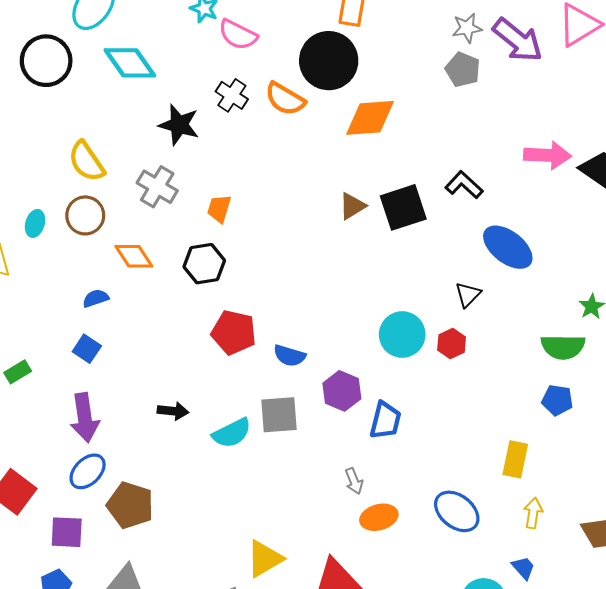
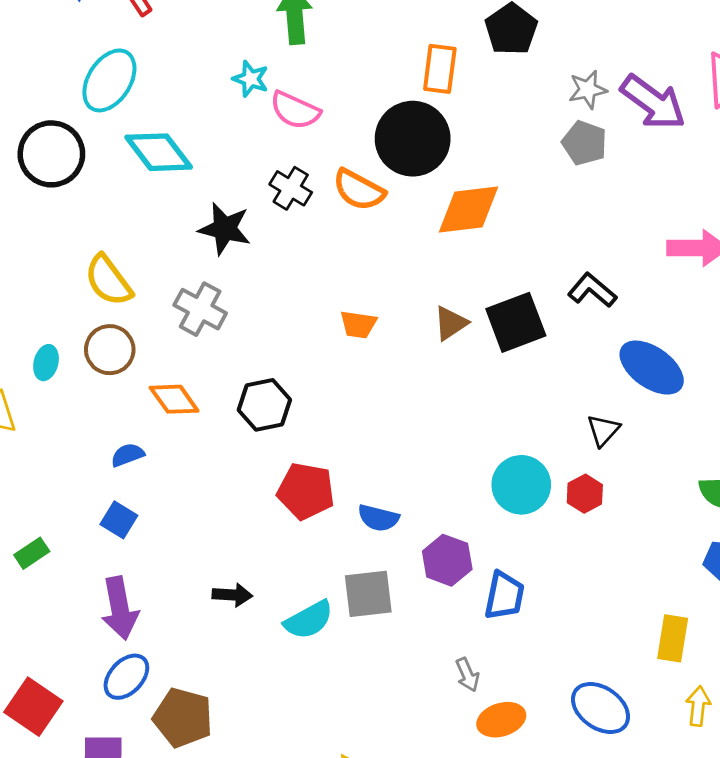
orange trapezoid: (219, 209) -> (358, 325), moved, turned -96

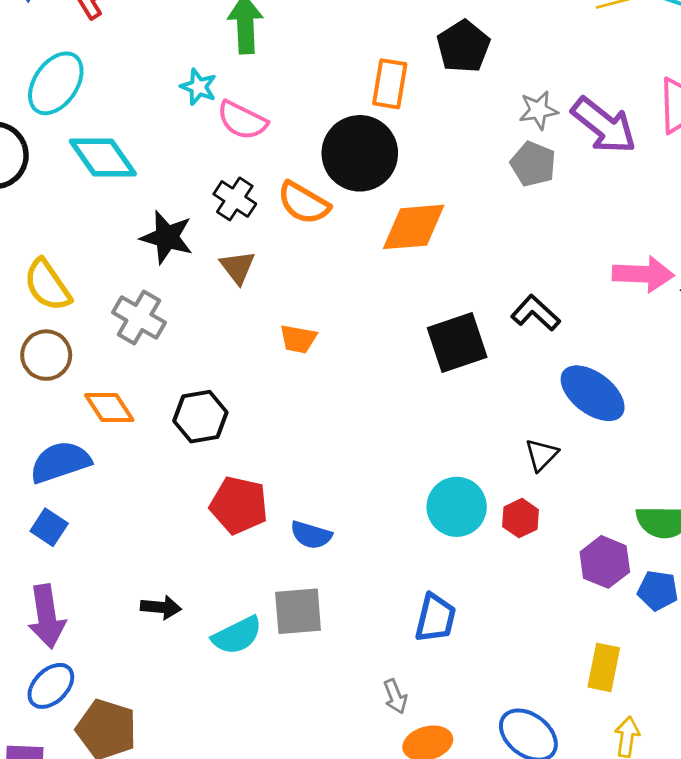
brown triangle: (451, 323) -> (238, 267), moved, turned -36
blue semicircle: (128, 455) -> (60, 462), size x1.8
purple hexagon: (447, 560) -> (605, 562), moved

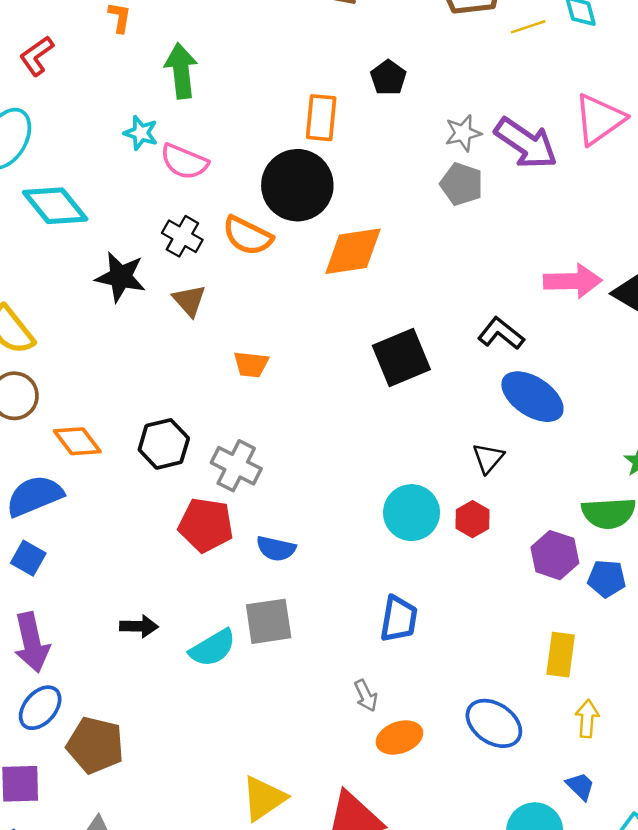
black pentagon: (463, 46) -> (388, 78), size x0.7
black L-shape: (535, 313) -> (501, 334), moved
gray cross: (139, 317) -> (236, 466), moved

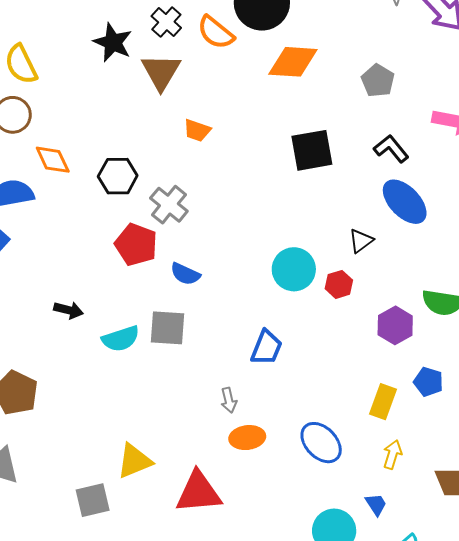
gray pentagon: (462, 184) -> (378, 81), moved
brown triangle: (189, 301) -> (161, 72), size x1.5
blue pentagon: (607, 579) -> (428, 382), moved

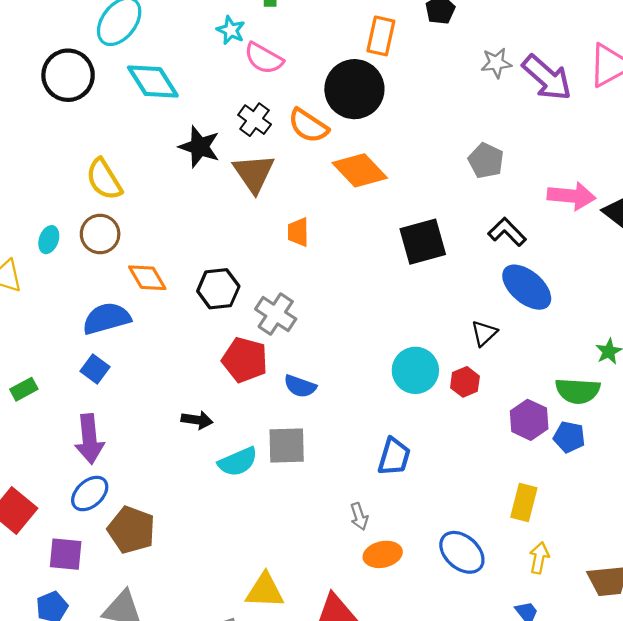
orange diamond: (293, 62) -> (360, 170), moved, turned 48
orange trapezoid: (197, 130) -> (298, 232), turned 76
black arrow: (69, 310) -> (197, 420), moved
blue pentagon: (428, 382) -> (569, 437), moved
yellow triangle: (134, 461) -> (265, 591), turned 30

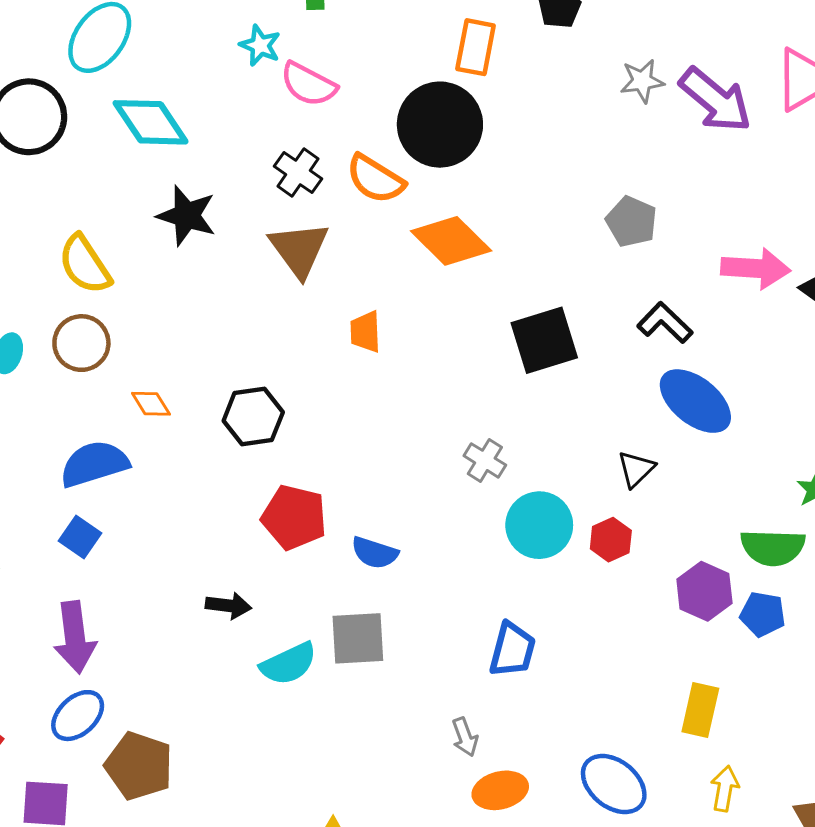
black star: (200, 147) -> (187, 216), moved
orange diamond: (147, 278) -> (151, 404), size x0.7
gray cross: (276, 314) -> (485, 460), moved, size x0.7

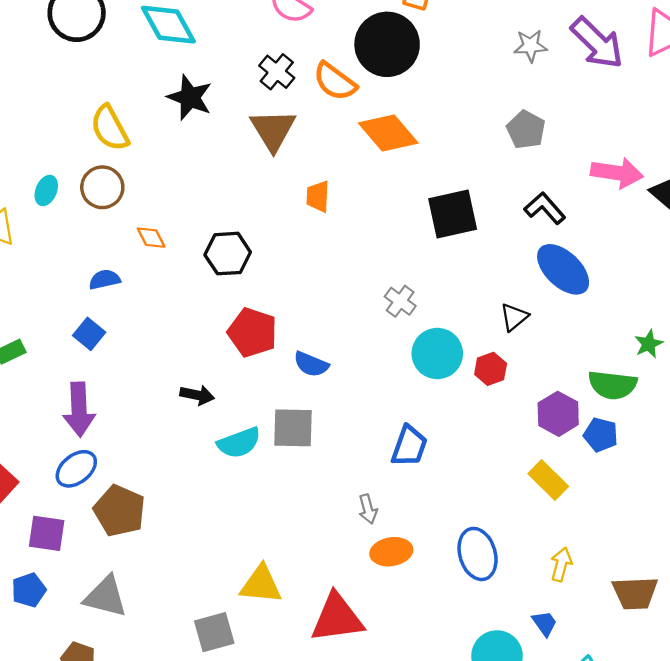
gray star: (642, 81) -> (530, 46), moved
blue semicircle: (94, 464) -> (105, 279), size x0.6
yellow rectangle: (700, 710) -> (548, 480), moved, turned -63
blue ellipse: (614, 784) -> (478, 554), turned 30

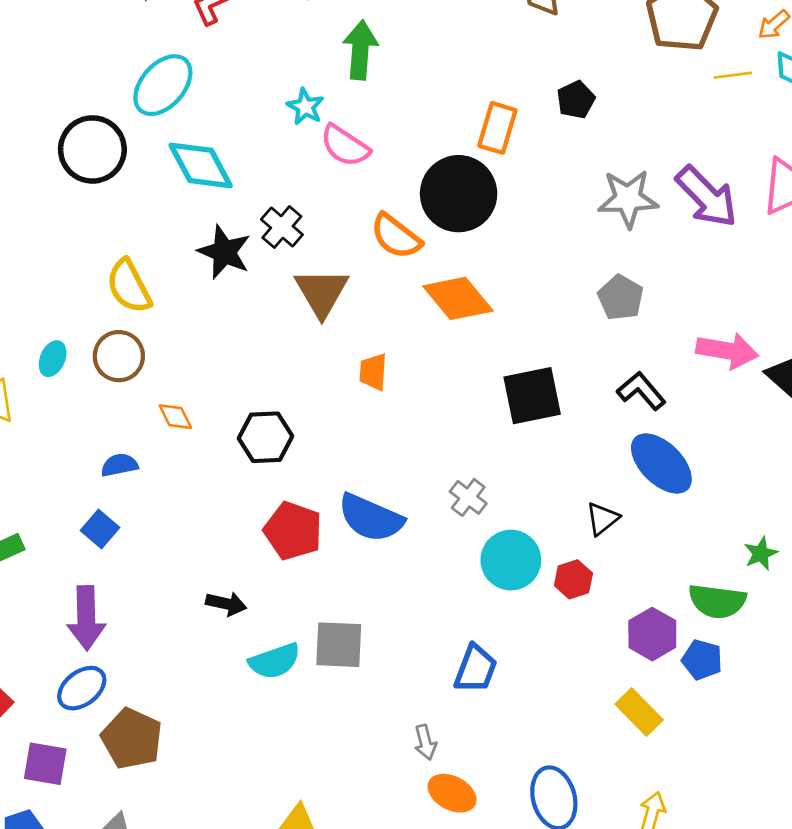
gray star: (530, 46) -> (628, 199), size x1.5
black cross: (277, 72) -> (282, 227), moved
blue semicircle: (311, 364) -> (371, 518), moved, size x1.6
orange ellipse: (391, 552) -> (452, 793), turned 36

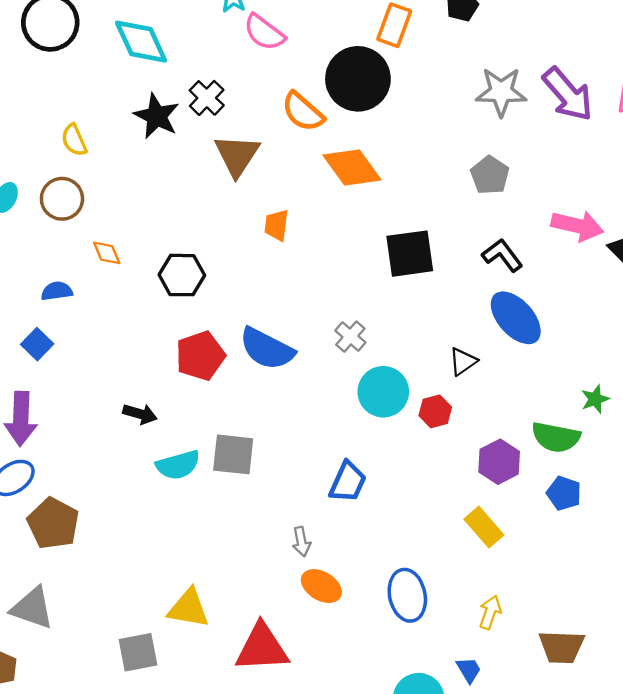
yellow semicircle: (129, 286) -> (74, 140), size x0.7
red pentagon: (293, 531) -> (200, 356), turned 30
blue pentagon: (702, 660) -> (564, 493), moved

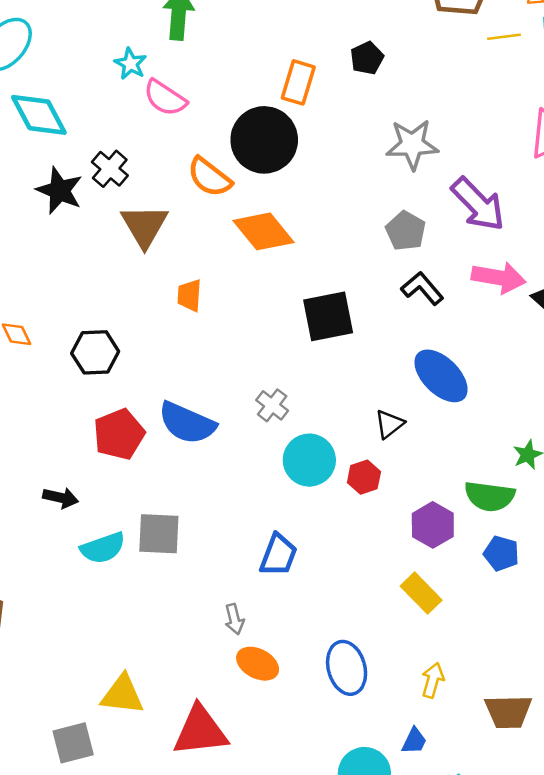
purple arrow: (568, 94) -> (478, 204), moved
black L-shape: (502, 255) -> (422, 288), moved
blue trapezoid: (469, 670) -> (414, 741), turned 60

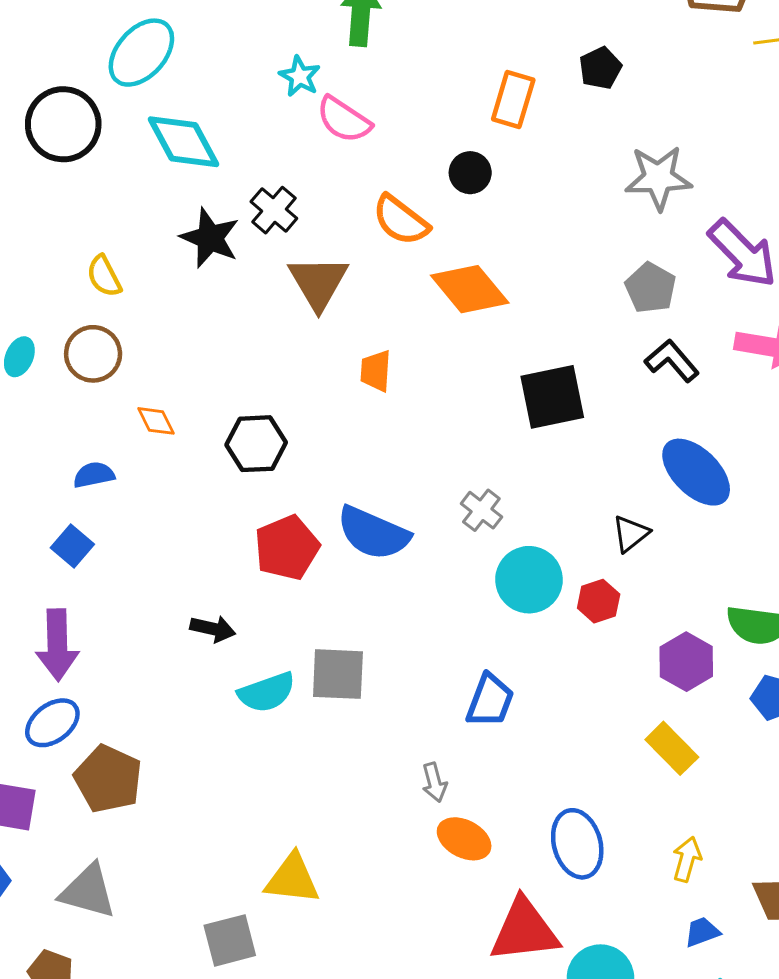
black circle: (264, 140) -> (470, 173), size x0.5
red triangle: (200, 731) -> (524, 930), moved
blue trapezoid: (414, 741) -> (702, 932), moved, turned -136

